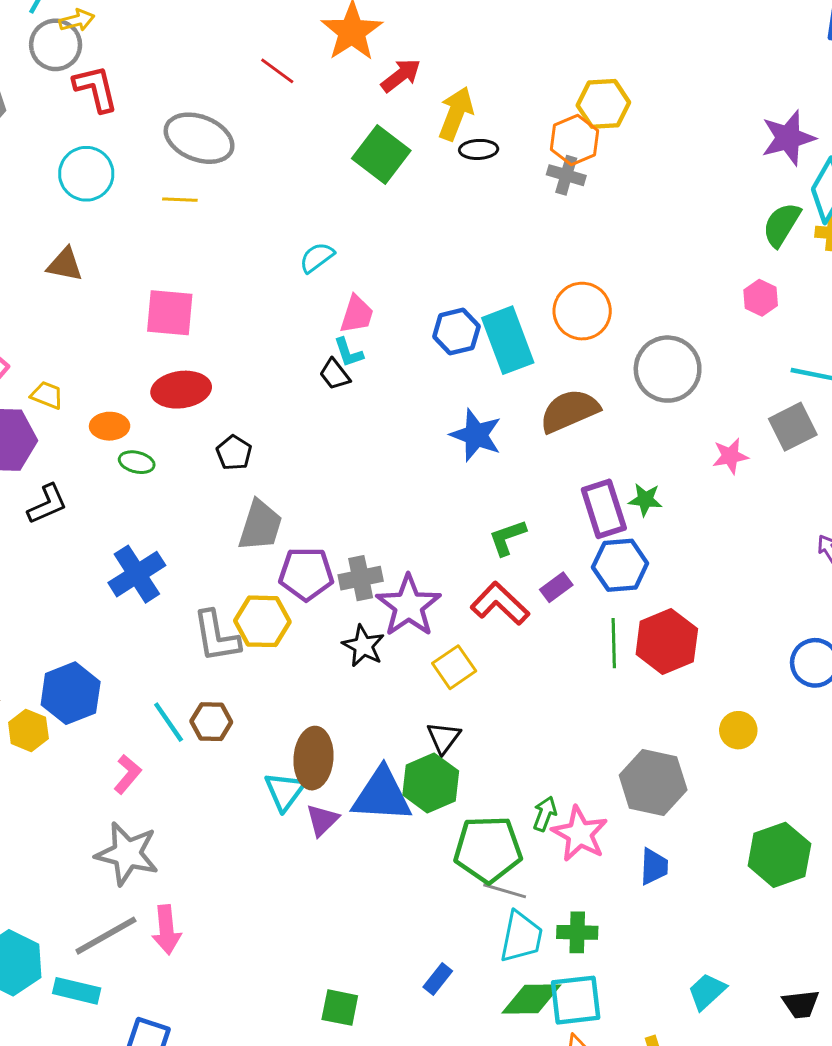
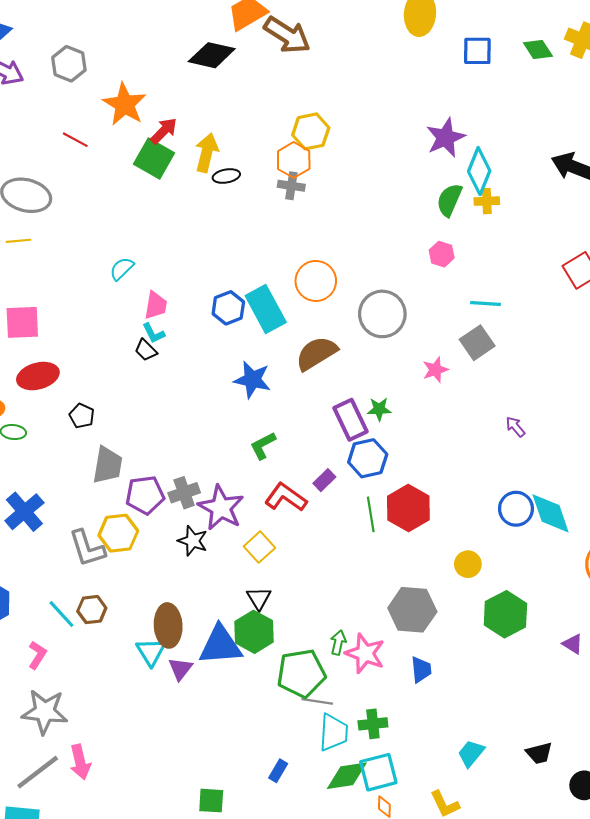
green square: (381, 154) -> (154, 159), moved
green L-shape: (507, 537) -> (263, 446), moved
green hexagon: (779, 855) -> (505, 614), moved

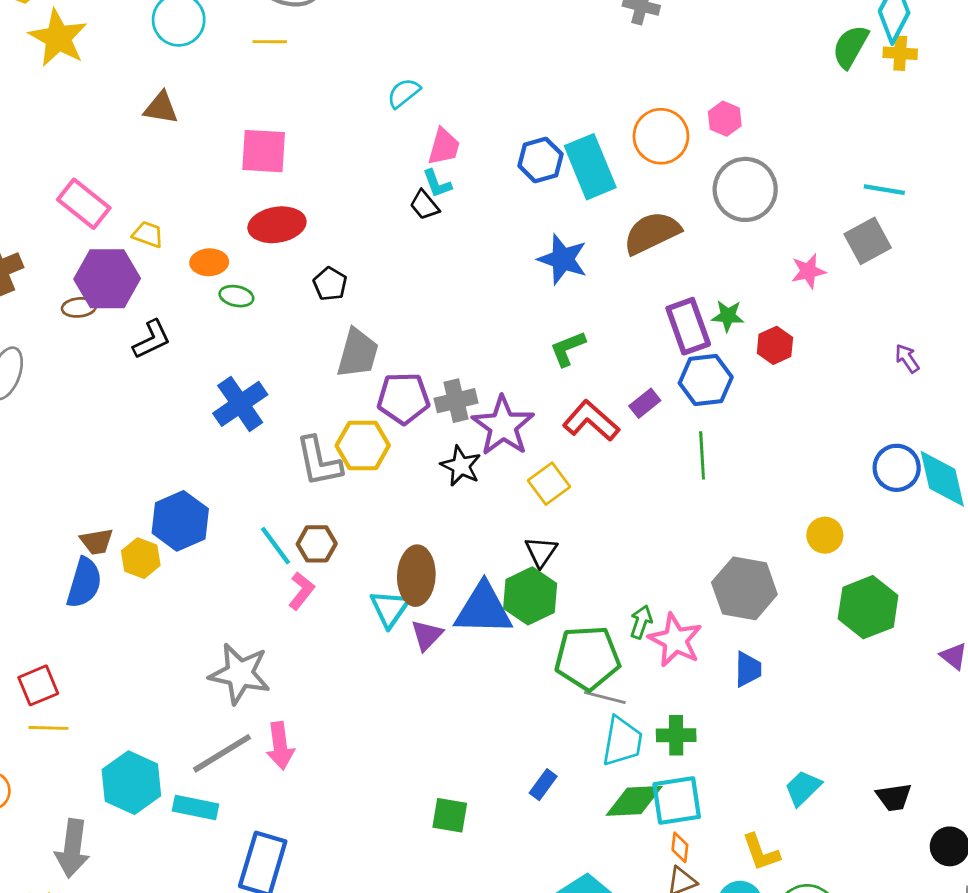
pink hexagon: (442, 254) -> (725, 119), moved
red hexagon: (408, 508) -> (775, 345), moved, size x0.6
pink L-shape: (37, 655) -> (301, 591), moved

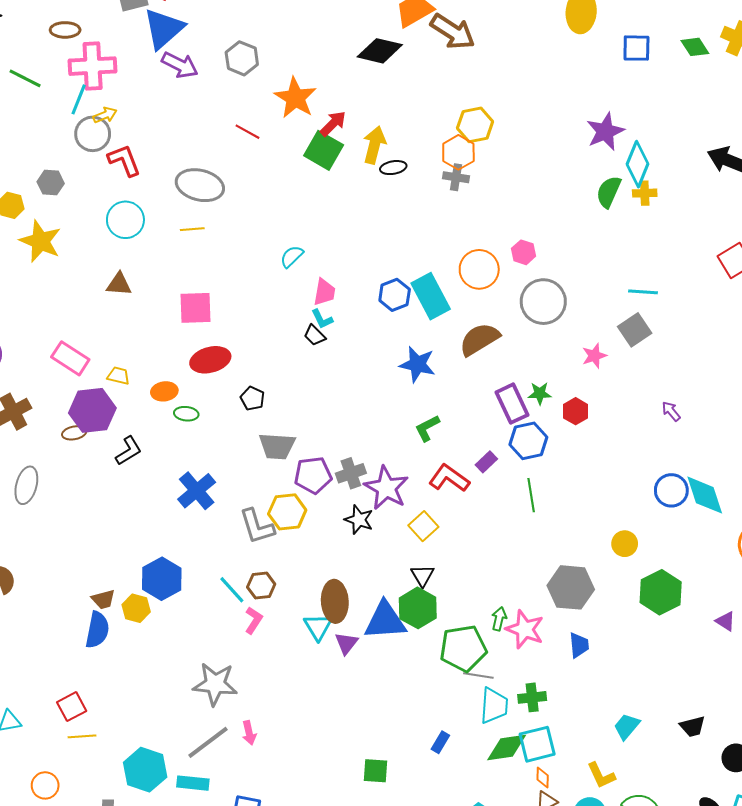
gray trapezoid: (358, 353) -> (277, 446), turned 84
pink arrow: (280, 746) -> (249, 733), size x0.7

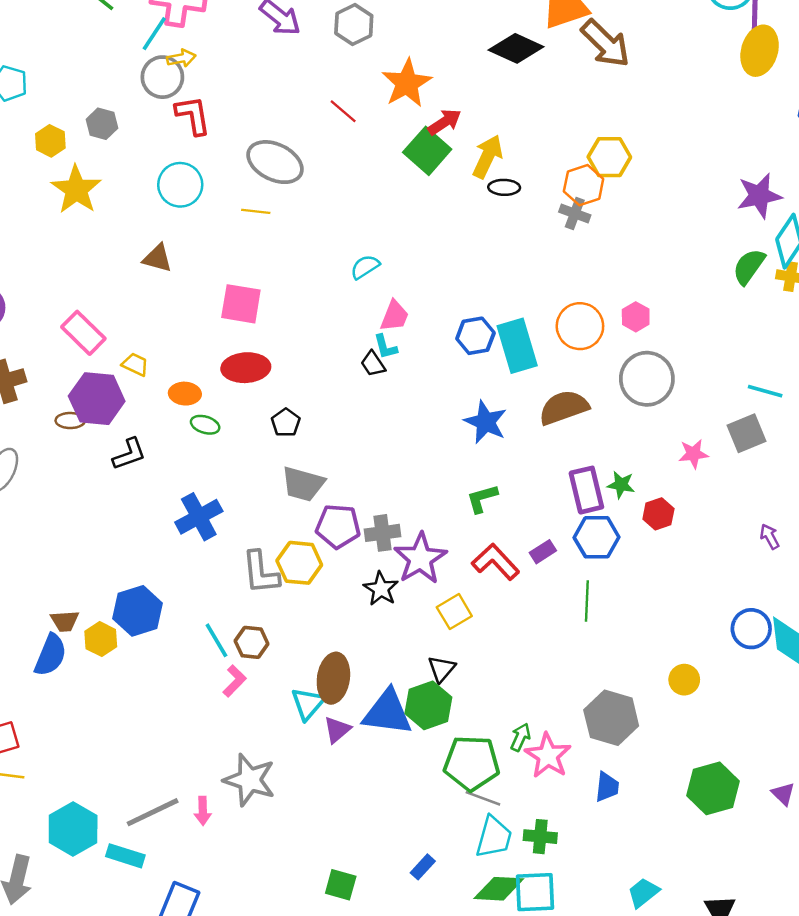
green hexagon: (661, 592) -> (713, 788), moved
gray star: (215, 684) -> (250, 780), moved

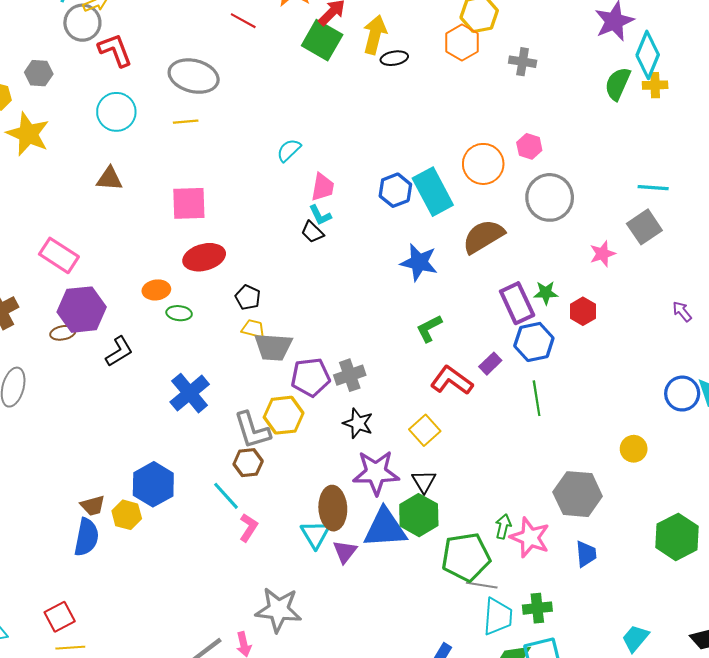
gray cross: (575, 214) -> (523, 62), moved
yellow trapezoid: (135, 365) -> (253, 329), moved
purple star: (420, 558) -> (376, 473), moved, turned -30
brown hexagon: (252, 642) -> (248, 463), moved

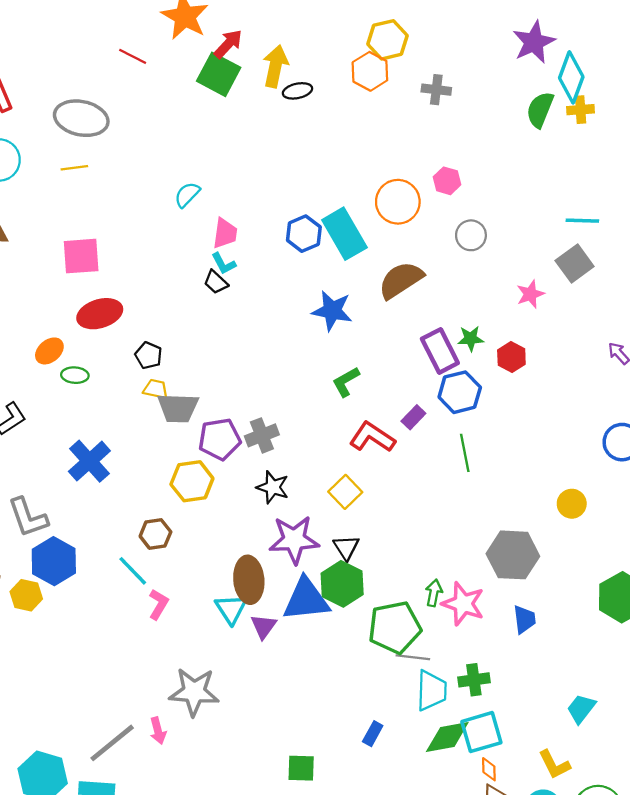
gray circle: (550, 197) -> (471, 235), size x0.6
orange ellipse: (156, 290) -> (49, 351), turned -30
gray L-shape: (252, 430) -> (28, 517), moved

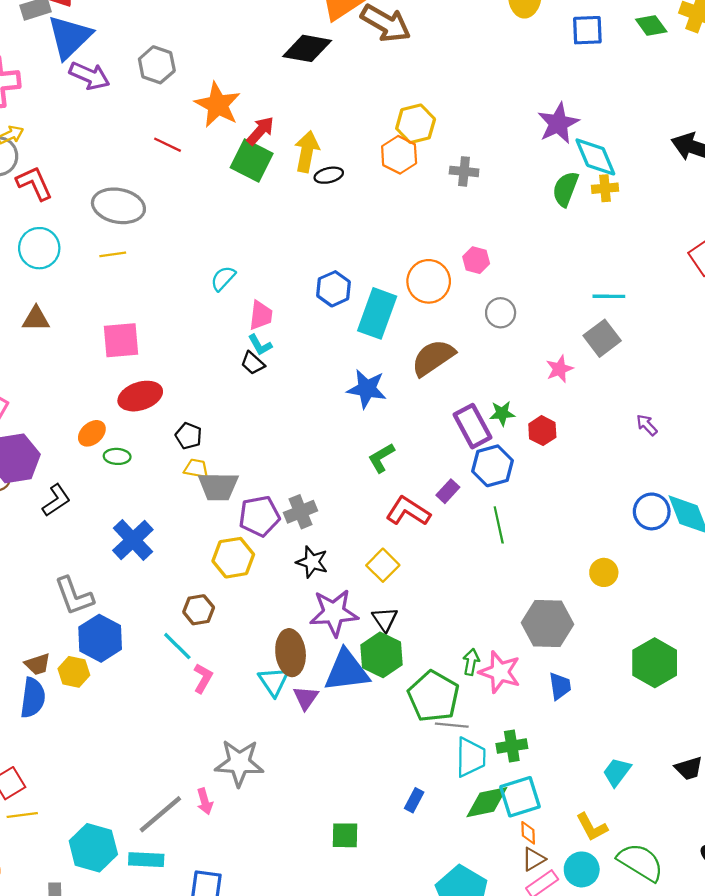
cyan diamond: (571, 77) -> (595, 157), turned -42
blue hexagon: (304, 234) -> (334, 289), moved
cyan rectangle: (344, 234) -> (377, 313), turned 51
green pentagon: (395, 627) -> (434, 696), turned -30

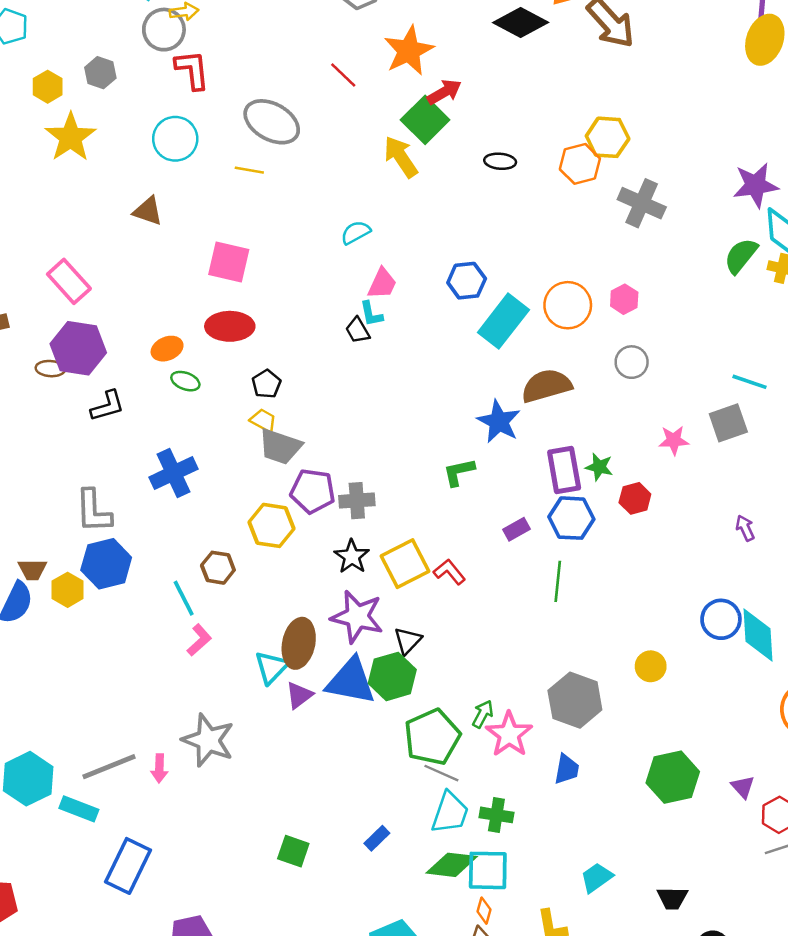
yellow arrow: (307, 152) -> (401, 157), moved, turned -63
gray cross: (464, 171) -> (642, 203), size x1.5
blue star: (367, 389) -> (499, 422), moved
red L-shape: (408, 511) -> (449, 572), moved, size x0.7
yellow square: (383, 565) -> (405, 564), moved, size x1.4

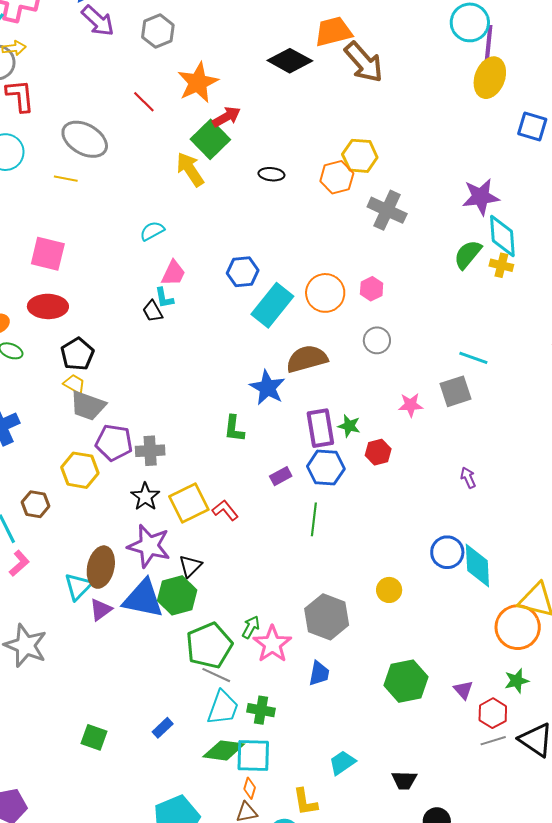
black pentagon: (266, 384) -> (77, 354), size x1.4
green L-shape: (459, 472) -> (234, 429), turned -72

